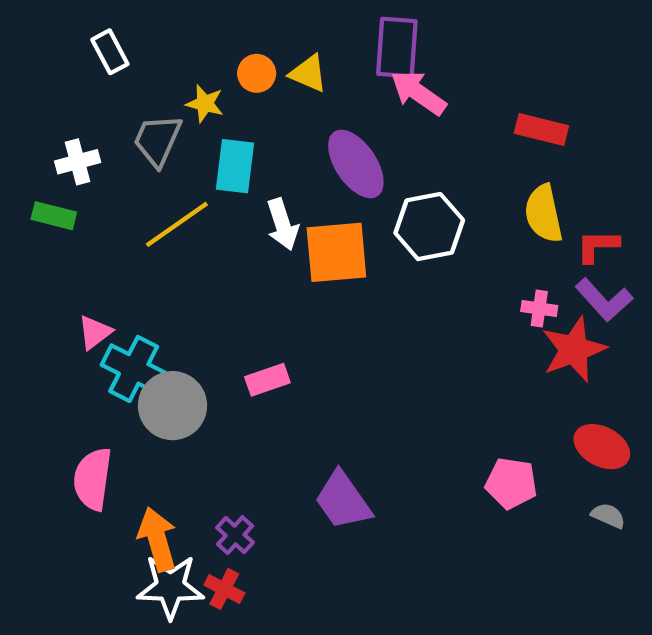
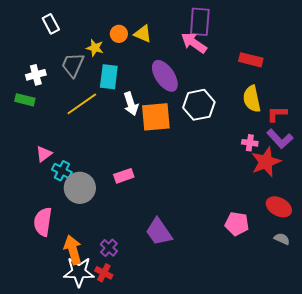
purple rectangle: (397, 47) -> (200, 22), moved
cyan cross: (134, 369) -> (62, 171), size x0.7

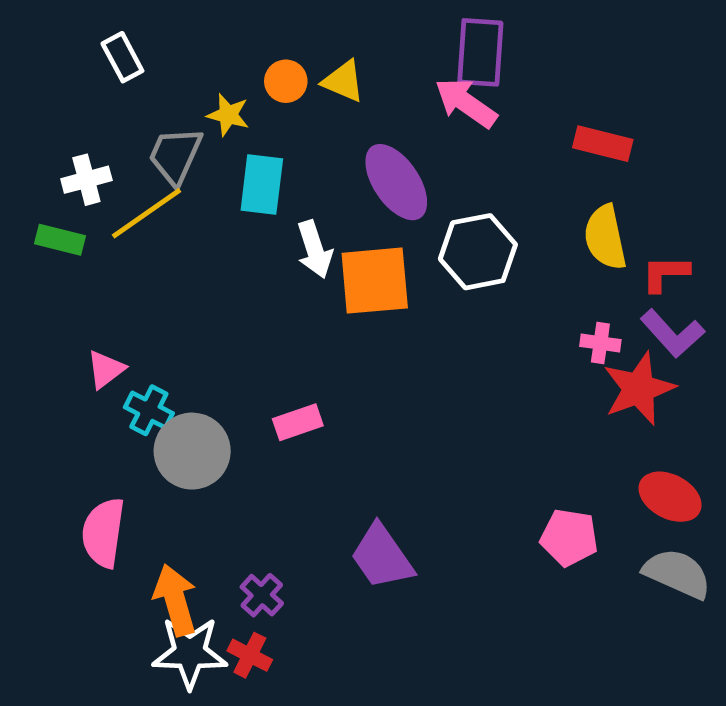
yellow line: (82, 104) -> (146, 213), moved
gray semicircle: (282, 239) -> (677, 574), size x1.8

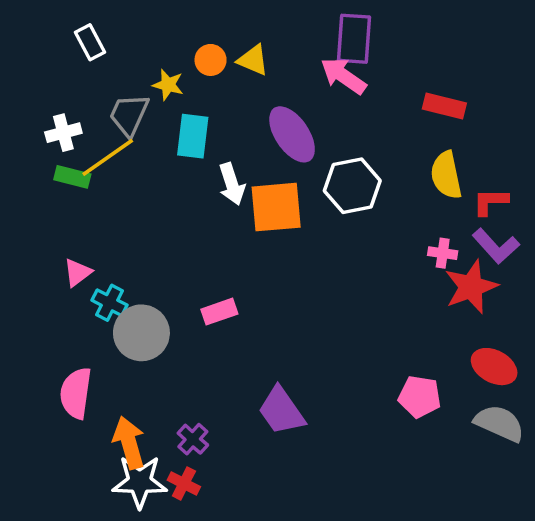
green rectangle: (60, 240) -> (72, 177), moved

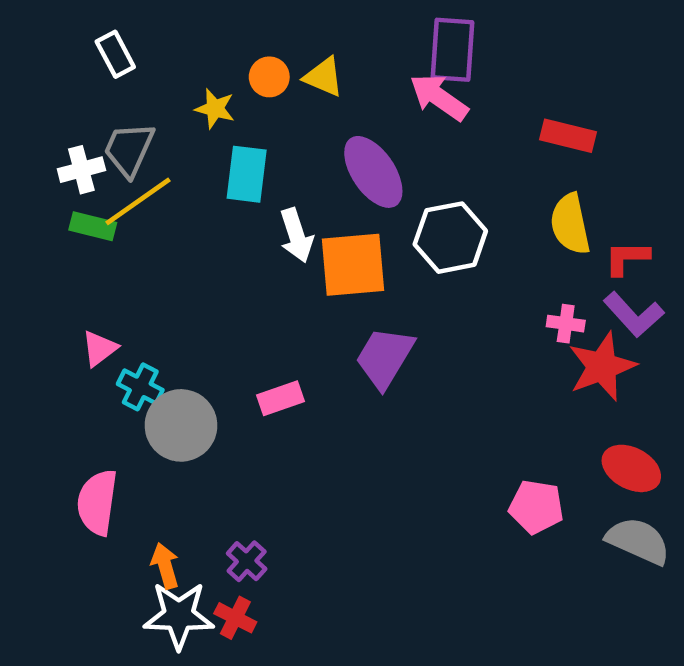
gray trapezoid: (129, 115) -> (129, 149), moved
purple trapezoid: (281, 411) -> (385, 358), moved, turned 66
orange arrow: (129, 443) -> (165, 566), size x0.7

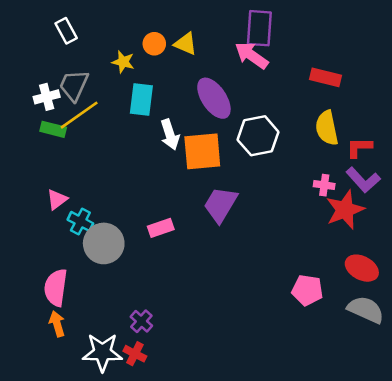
orange arrow: (165, 566) -> (57, 324), moved

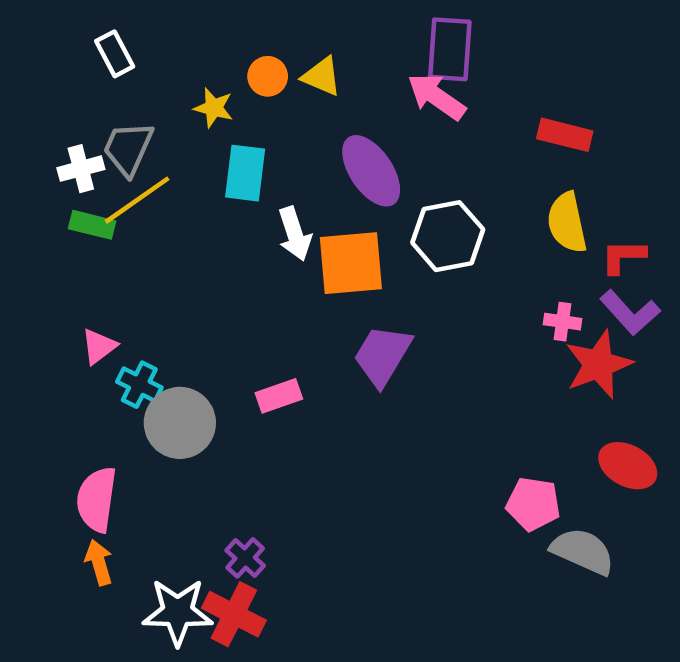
gray semicircle: (366, 310) -> (583, 551), moved
red cross: (135, 354) -> (234, 614), size x1.5

